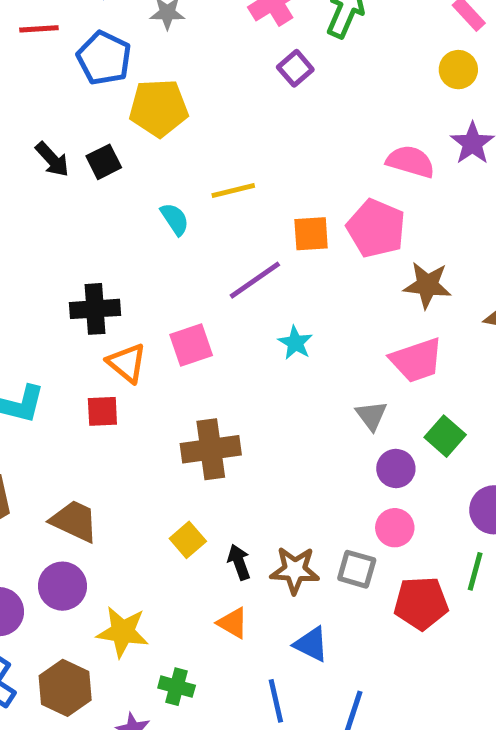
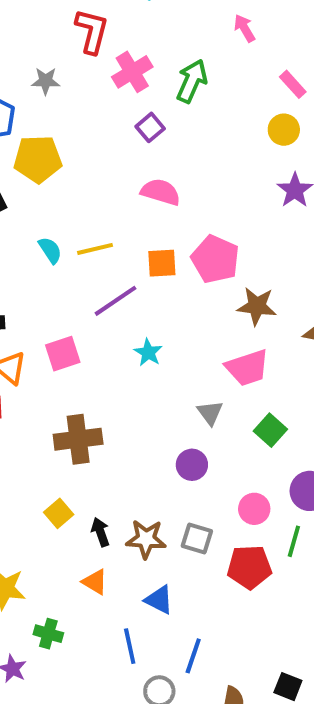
pink semicircle: (410, 162) -> (161, 192), moved
yellow line: (233, 190) -> (95, 249), moved
purple circle: (396, 468) -> (192, 465), moved
pink circle: (395, 528) -> (254, 509), moved

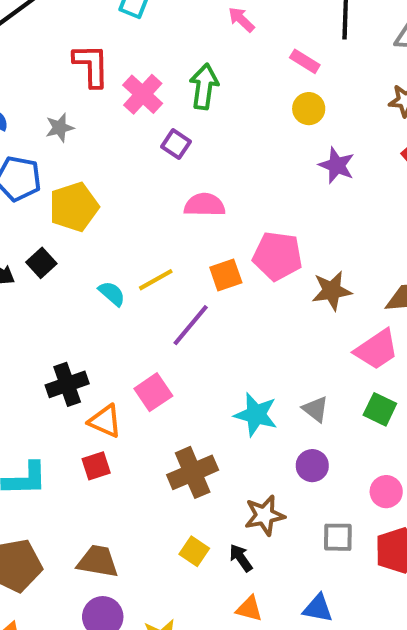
cyan star: (148, 352) -> (256, 415), moved, size x1.5
pink trapezoid: (247, 368) -> (377, 349), moved
brown star: (146, 539) -> (264, 515), moved

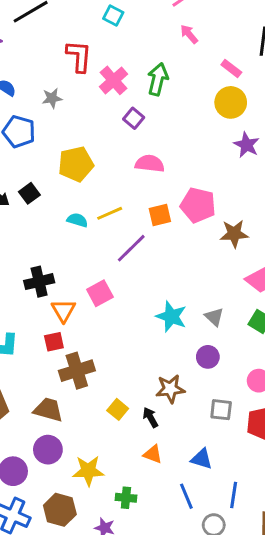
yellow circle: (309, 109) -> (231, 102), size x1.4
yellow pentagon: (74, 207) -> (76, 164), moved
cyan semicircle: (112, 294) -> (77, 220), turned -30
orange triangle: (105, 421) -> (63, 310), turned 30
brown cross: (193, 472) -> (77, 371), moved

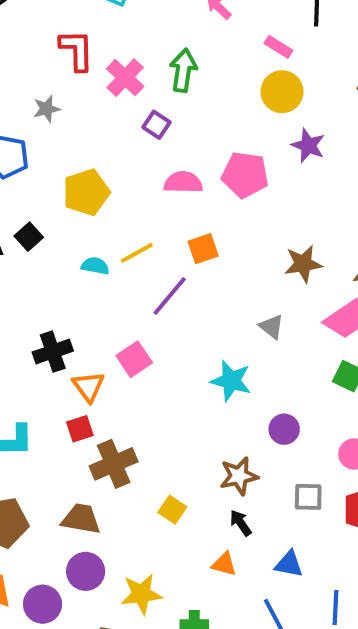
pink pentagon: (198, 205) -> (245, 175), moved
gray triangle: (214, 317) -> (272, 327), moved
black arrow: (150, 417) -> (241, 523), moved

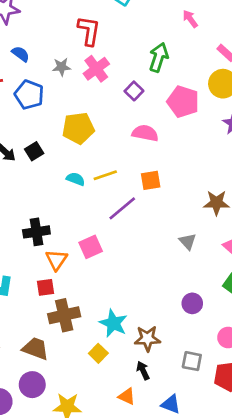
pink cross: (125, 78) -> (96, 69), moved
pink pentagon: (245, 175) -> (183, 102), moved
cyan star: (231, 381) -> (113, 323), moved
purple circle: (284, 429) -> (192, 303), moved

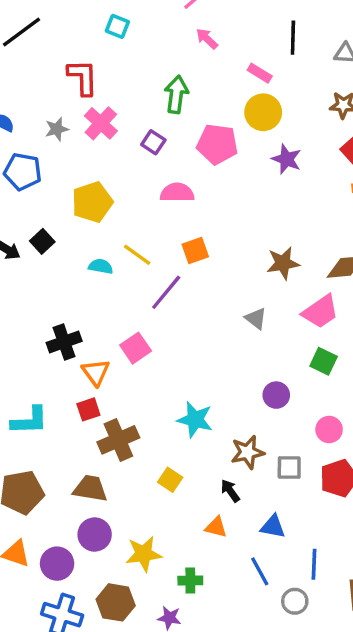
yellow line: (105, 175) -> (137, 255), turned 65
cyan star: (113, 323) -> (195, 420), moved
brown star: (147, 339) -> (248, 452), moved

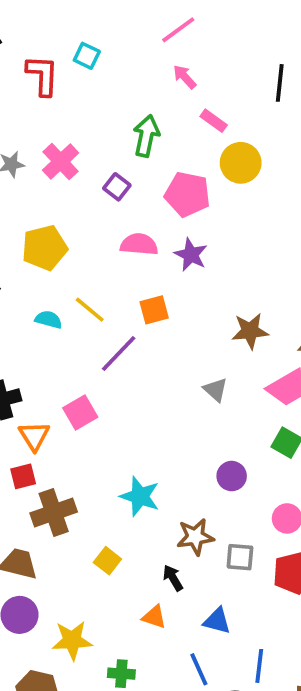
pink rectangle: (260, 73) -> (214, 121), moved
red L-shape: (83, 77) -> (42, 75), moved
purple star: (287, 159) -> (191, 255), moved

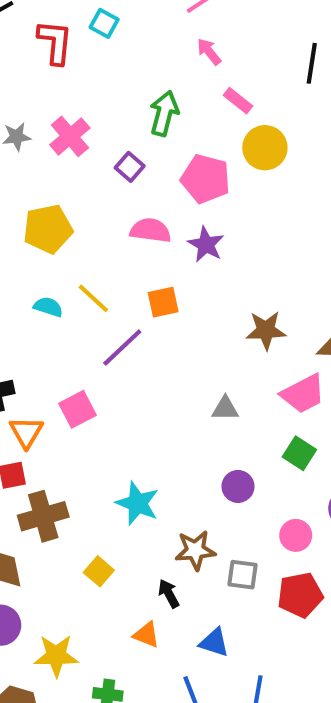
gray triangle: (215, 390) -> (225, 409), moved, turned -44

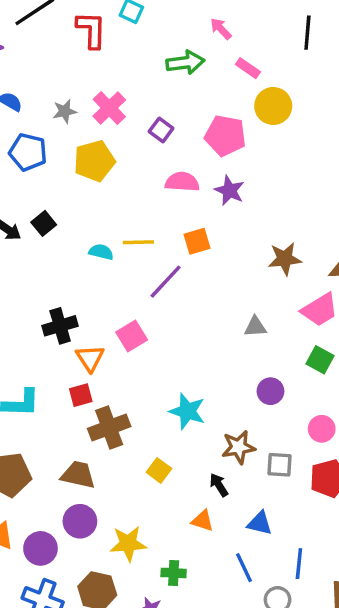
green arrow: (164, 113) -> (185, 63), moved, turned 72
yellow pentagon: (48, 229) -> (94, 161), moved
yellow line: (93, 298) -> (138, 242), turned -40

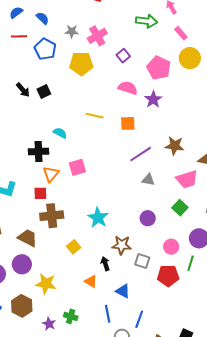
cyan semicircle: (101, 252) -> (60, 133), moved
purple line: (166, 282) -> (141, 154), moved
green cross: (174, 573) -> (71, 316), moved

